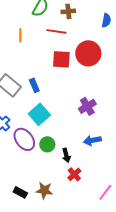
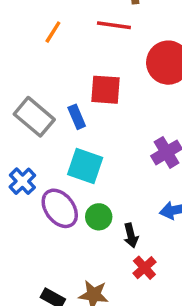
orange line: (20, 35) -> (53, 32), turned 32
red square: (61, 59) -> (105, 90), moved
cyan square: (39, 114) -> (85, 166), turned -30

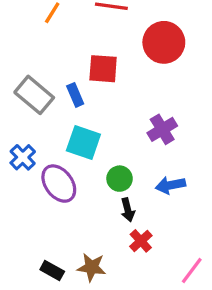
green circle: (99, 217) -> (120, 179), moved

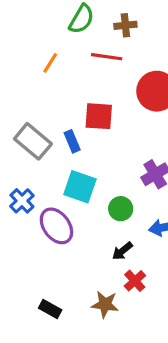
green circle: (120, 179) -> (121, 209), moved
black arrow: (128, 210) -> (122, 251), turned 65
brown star: (92, 267) -> (105, 304), moved

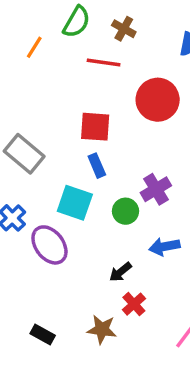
brown cross: (125, 25) -> (124, 29), turned 35
orange line: (50, 63) -> (34, 47), moved
blue rectangle: (72, 141) -> (97, 166), moved
green circle: (121, 209) -> (125, 211), moved

